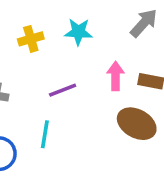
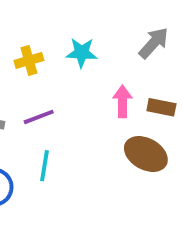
purple line: (63, 90) -> (39, 117), moved

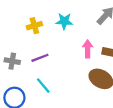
cyan line: (45, 166) -> (43, 86), turned -49

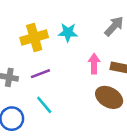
yellow cross: (34, 26) -> (34, 37), size x1.5

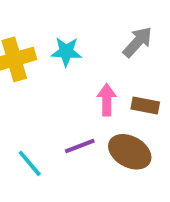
purple line: (40, 74) -> (80, 146), moved

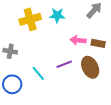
pink arrow: (107, 100) -> (78, 40), turned -84
brown ellipse: (130, 152) -> (90, 67), turned 35

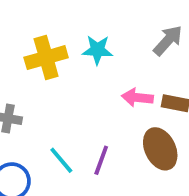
purple line: (64, 64) -> (101, 160), moved, turned -49

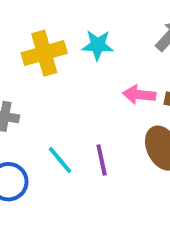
purple line: (101, 160) -> (102, 160), turned -32

